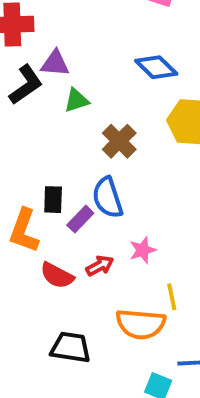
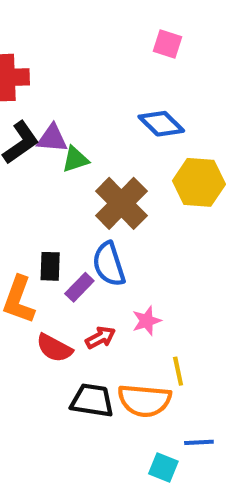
purple triangle: (55, 63) -> (52, 138), moved
brown cross: (119, 141) -> (121, 203), size x1.4
black trapezoid: (71, 347) -> (92, 400), moved

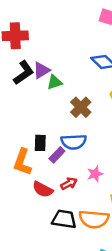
purple triangle: (52, 138) -> (41, 70), turned -36
brown cross: (121, 203) -> (81, 107), size x0.7
blue semicircle: (109, 264) -> (74, 142), turned -75

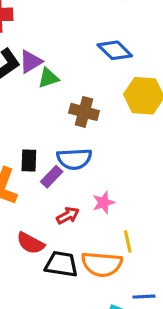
brown cross: (81, 107) -> (84, 112), turned -30
red semicircle: (43, 189) -> (31, 243), moved

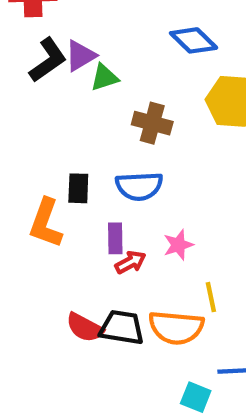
purple rectangle: (52, 177) -> (115, 238), moved, turned -45
red semicircle: (31, 243) -> (85, 328), moved

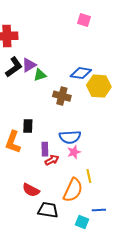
blue diamond: (194, 40) -> (81, 73), moved, turned -35
blue semicircle: (139, 186) -> (70, 137), moved
black trapezoid: (122, 328) -> (48, 210), moved
orange semicircle: (176, 328) -> (73, 190), turned -70

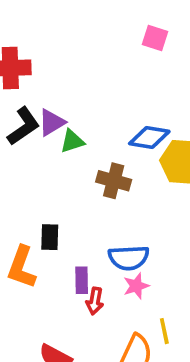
red arrow: (52, 160) -> (95, 301), turned 128

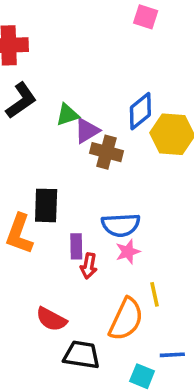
purple triangle: (52, 122) -> (87, 131), moved
blue diamond: (149, 138) -> (140, 111), turned -48
black rectangle: (50, 237) -> (46, 205), size x1.4

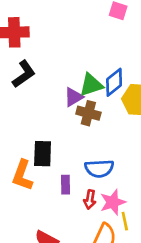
green triangle: (67, 115) -> (91, 85), moved, size x1.4
pink star: (128, 252) -> (113, 202), moved, size x1.4
red arrow: (89, 266) -> (90, 200), moved

